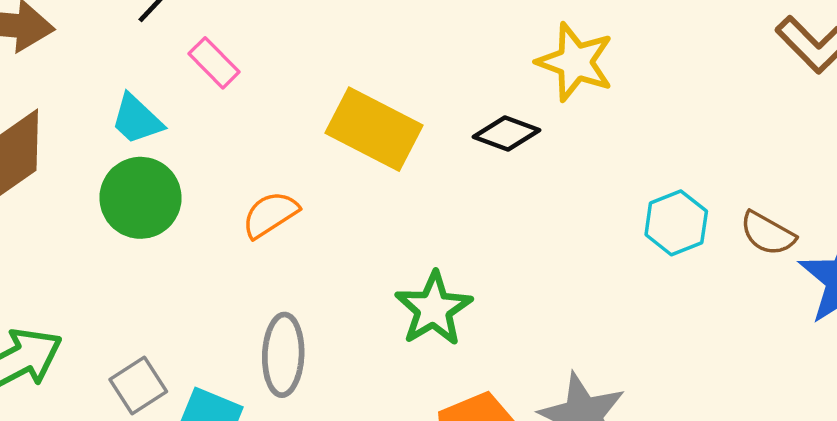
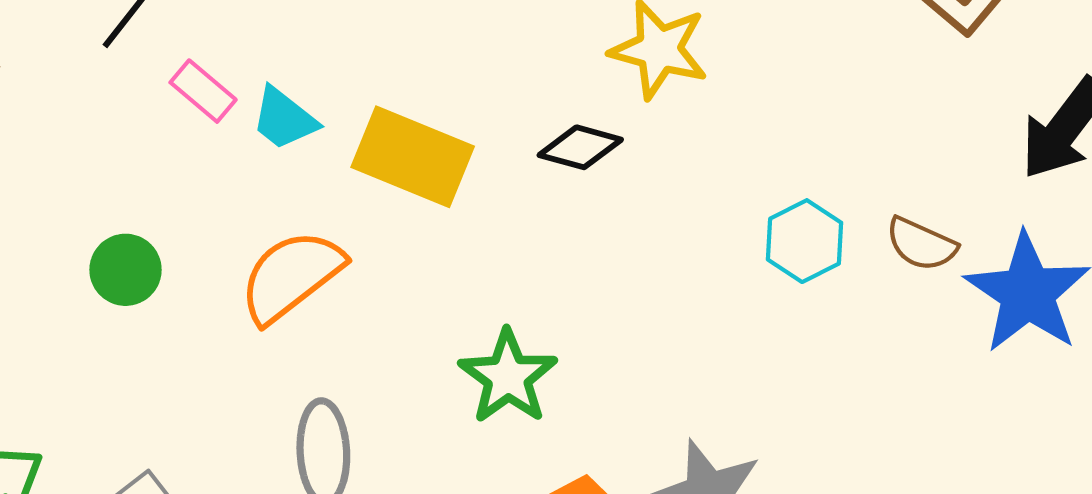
cyan trapezoid: (137, 119) -> (284, 119), moved
green circle: (141, 198) -> (125, 270), size x0.7
orange semicircle: (270, 214) -> (291, 276), size x1.5

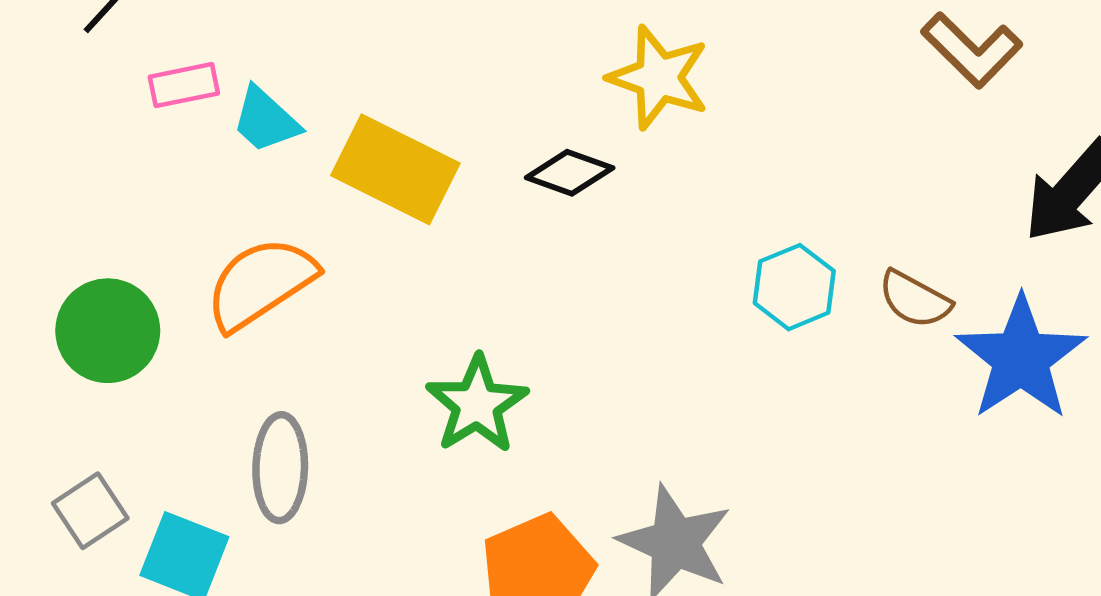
pink rectangle: (203, 91) -> (184, 85), turned -56
green circle: (125, 270) -> (108, 331), moved, size x1.4

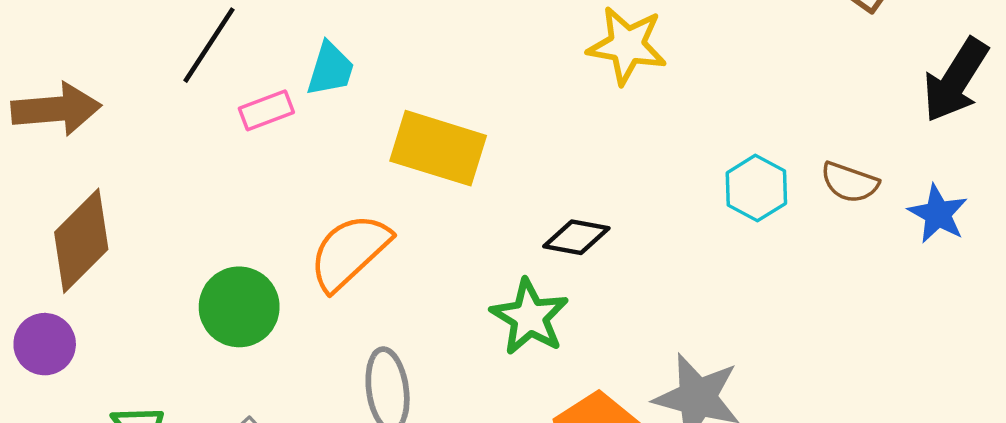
cyan trapezoid: (266, 120) -> (330, 69), moved, turned -106
black diamond: (570, 173) -> (576, 237), moved
blue star: (1021, 358) -> (938, 214), size x0.6

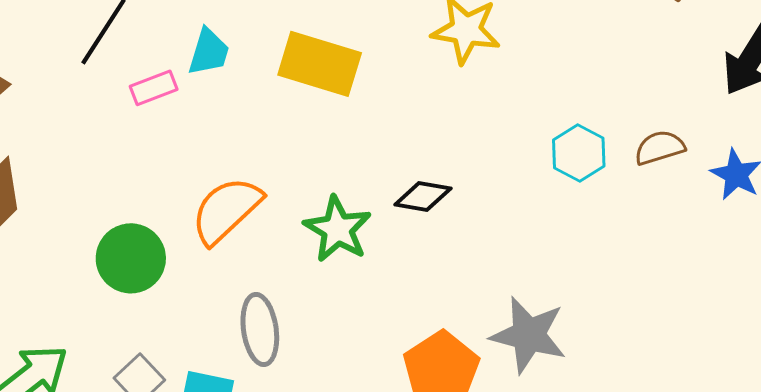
yellow rectangle: (438, 148) -> (320, 64), moved
brown semicircle: (850, 182) -> (660, 148), turned 144
green star: (529, 317) -> (338, 229), moved

